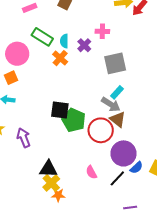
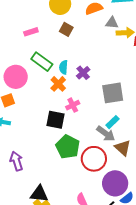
pink cross: (102, 31) -> (73, 105), moved, turned -32
black square: (60, 110) -> (56, 120), moved
brown triangle: (118, 119) -> (123, 148), moved

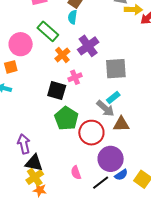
cyan semicircle: (63, 67) -> (72, 17), moved
purple cross: (83, 73) -> (88, 46), size x1.5
brown triangle: (123, 148) -> (121, 124), turned -48
purple arrow: (16, 161) -> (24, 144), moved

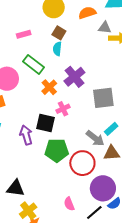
cyan rectangle: (113, 98) -> (111, 129), moved
green pentagon: (66, 118) -> (57, 150), turned -30
purple arrow: (24, 144) -> (26, 135), moved
black triangle: (34, 163) -> (15, 188), moved

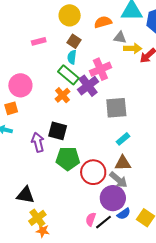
green rectangle: (34, 64) -> (68, 75), moved
pink cross: (63, 109) -> (100, 69), moved, size x1.5
gray arrow: (95, 138) -> (118, 180), moved
pink semicircle: (69, 204) -> (91, 219), moved, turned 40

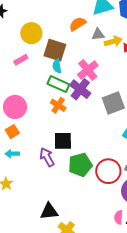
yellow circle: (70, 15) -> (31, 33), moved
brown square: (74, 41) -> (55, 50), size x1.6

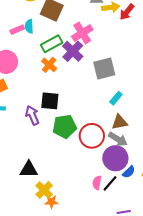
pink rectangle: (21, 60) -> (17, 30), moved
cyan semicircle: (57, 66) -> (29, 26), moved
green rectangle: (58, 84) -> (52, 44), turned -60

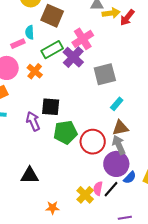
pink rectangle: (17, 30) -> (18, 44), moved
orange cross: (49, 65) -> (35, 71), moved
gray arrow: (118, 139) -> (119, 145), turned -144
yellow cross: (44, 190) -> (85, 195), moved

